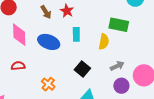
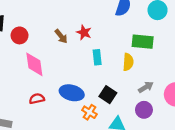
blue ellipse: (49, 42) -> (72, 93), moved
orange cross: (48, 84) -> (89, 112), moved
purple circle: (121, 86) -> (144, 110), moved

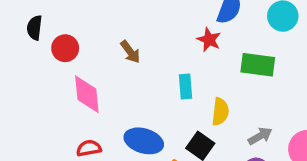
red star: (84, 32) -> (209, 40), moved
yellow semicircle: (128, 62) -> (220, 112), moved

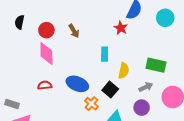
black semicircle: (35, 28) -> (20, 22), moved
red circle: (65, 48) -> (46, 30), moved
green rectangle: (258, 65) -> (156, 65), moved

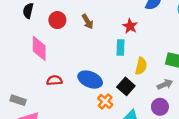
red star: (121, 28) -> (130, 26), moved
pink diamond: (46, 54) -> (39, 48), moved

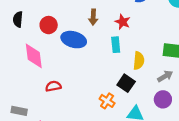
brown arrow: (88, 22) -> (93, 17), moved, turned 40
blue ellipse: (90, 80) -> (74, 40), moved

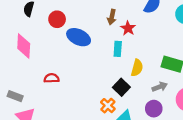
brown arrow: (93, 17) -> (112, 17), moved
pink diamond: (34, 56) -> (24, 46), moved
orange cross: (107, 101) -> (108, 106), moved

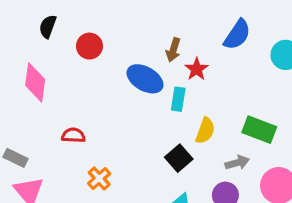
blue ellipse: (79, 37) -> (145, 79), moved
orange cross: (108, 106) -> (99, 178), moved

